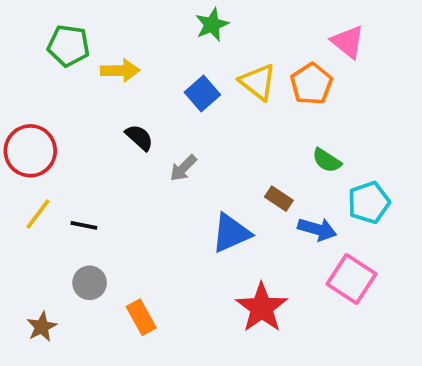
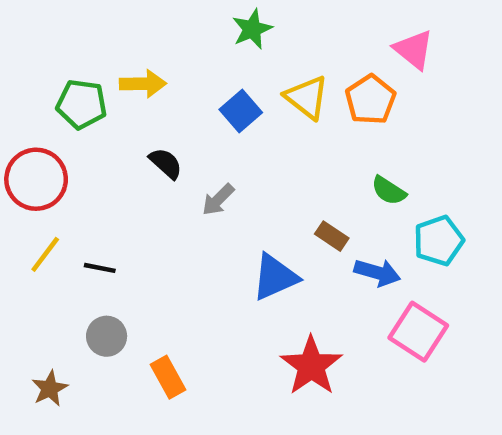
green pentagon: (69, 46) -> (82, 104), moved

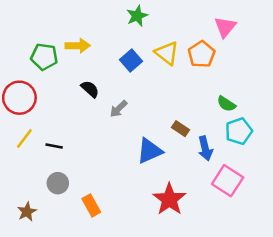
pink triangle: (414, 50) -> (225, 27), turned 30
green semicircle: (389, 191) -> (226, 104), moved
blue arrow: (377, 272) -> (205, 148), turned 60

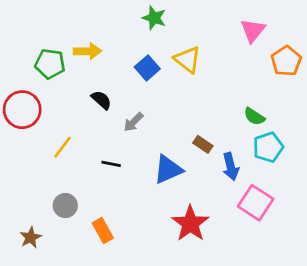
green star: (137, 16) -> (154, 18), turned -30
orange pentagon: (202, 54) -> (286, 61), moved
yellow line: (24, 139) -> (62, 147), moved
black line: (54, 146) -> (111, 164), moved

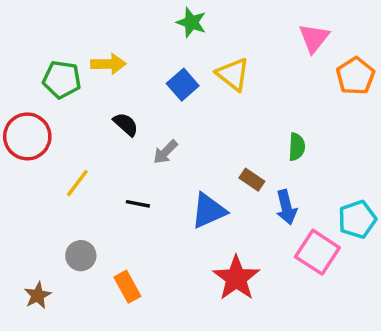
green semicircle: (254, 117) -> (297, 147), moved, turned -120
cyan pentagon: (268, 147) -> (357, 219), moved

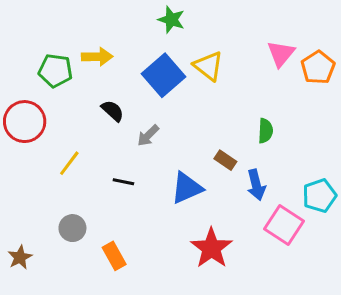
pink triangle: (314, 38) -> (281, 54), moved
blue square: (183, 85) -> (164, 75), size x1.5
brown star: (38, 295) -> (20, 257), moved

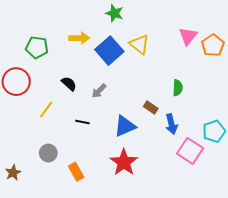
yellow arrow: (97, 57) -> (79, 38), moved
black semicircle: (113, 111) -> (69, 84), moved
red star: (211, 248) -> (124, 162), moved

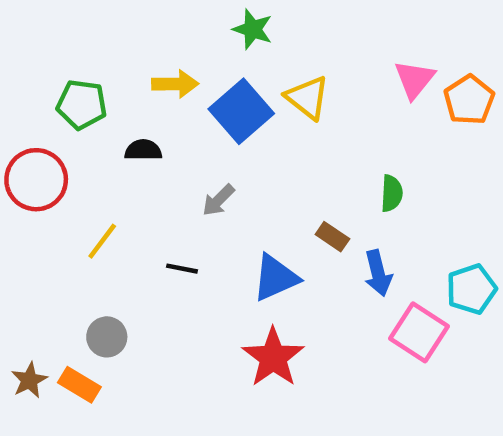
black semicircle: (69, 84) -> (143, 150), moved, turned -42
orange rectangle: (76, 172) -> (79, 385), moved, turned -30

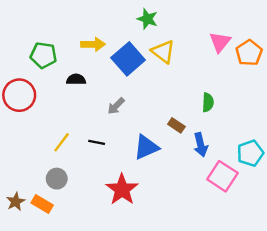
green star: (253, 29) -> (147, 19), moved
yellow line: (102, 241) -> (62, 142), moved
red star: (273, 357) -> (122, 189), moved

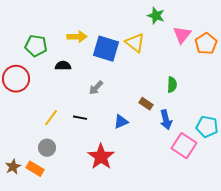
green star: (147, 19) -> (156, 16), moved
blue square: (128, 59) -> (106, 49), turned -32
blue triangle: (146, 147) -> (121, 122), size x0.7
cyan pentagon: (250, 153) -> (207, 127), turned 30

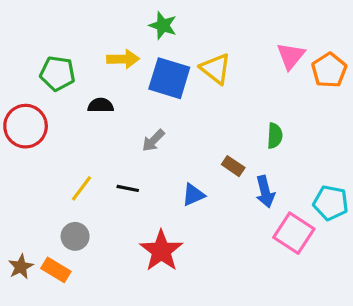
green star: (156, 16) -> (163, 25), moved

